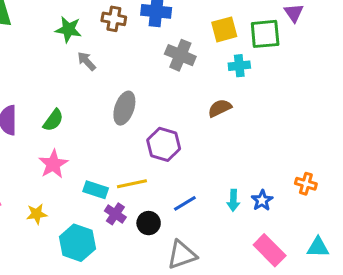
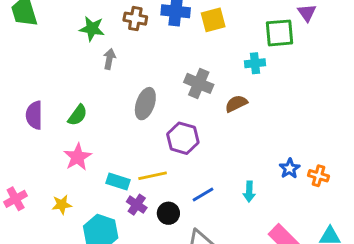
yellow square: (224, 29) -> (213, 20), moved
gray cross: (180, 55) -> (199, 83), moved
gray arrow: (87, 61) -> (109, 59), turned 54
blue star: (262, 200) -> (290, 169), moved

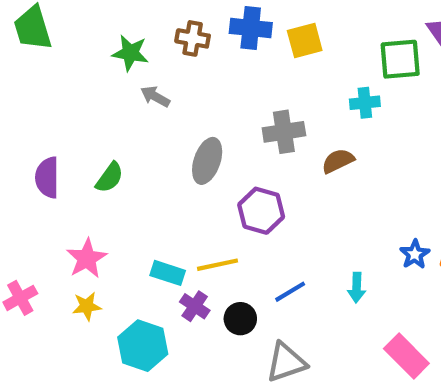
gray arrow: (109, 59) -> (155, 97), turned -72
gray cross: (199, 83) -> (284, 132), turned -32
pink star: (78, 157) -> (87, 258), moved

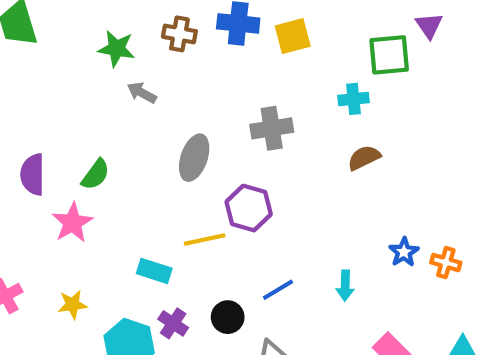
brown semicircle: (338, 161) -> (364, 158), moved
pink star: (87, 258) -> (72, 223), moved
yellow line: (217, 265) -> (205, 239), moved
purple cross: (195, 306) -> (173, 323), moved

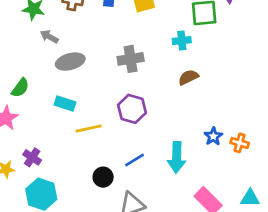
gray ellipse: (194, 158) -> (70, 62), moved, turned 56
purple hexagon: (249, 208) -> (132, 109), moved
cyan rectangle: (154, 271) -> (65, 104), moved
cyan arrow: (345, 286) -> (177, 157), size x1.6
purple cross: (173, 323) -> (32, 157), moved

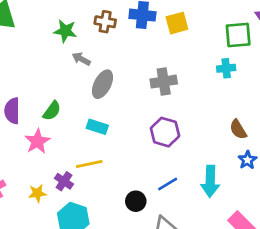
cyan cross: (182, 41) -> (226, 68), moved
gray ellipse: (70, 62) -> (103, 84), turned -48
brown semicircle: (188, 77) -> (238, 129), moved, turned -96
yellow line: (89, 128) -> (89, 164), moved

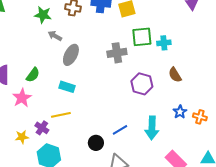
green square: (238, 35) -> (142, 37), moved
brown semicircle: (238, 129) -> (175, 75), moved
purple hexagon: (165, 132) -> (142, 84), moved

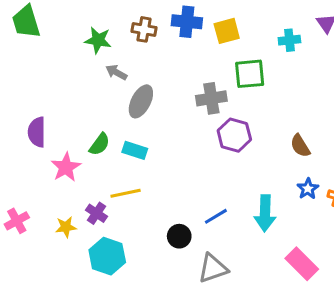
cyan cross: (164, 43) -> (289, 40), moved
green semicircle: (33, 75) -> (100, 144), moved
brown semicircle: (175, 75) -> (300, 146), moved
purple hexagon: (142, 84) -> (234, 135), moved

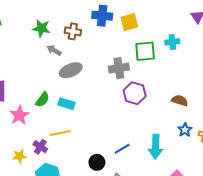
brown cross: (144, 29) -> (73, 31), moved
cyan cross: (289, 40) -> (172, 42), moved
gray ellipse: (141, 101) -> (71, 70), turned 40
brown semicircle: (300, 146) -> (180, 101), turned 140

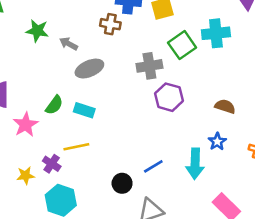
green star: (41, 28) -> (37, 31), moved
brown cross: (73, 31) -> (110, 24), moved
cyan cross: (172, 42) -> (216, 33), size x1.5
green square: (145, 51) -> (182, 45), turned -30
blue star: (185, 130) -> (217, 142), moved

